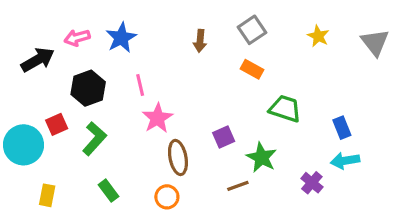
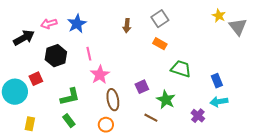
yellow star: (318, 36) -> (219, 16), moved
green L-shape: (94, 139) -> (70, 97), moved, turned 35
brown line: (238, 186) -> (151, 118), turned 48

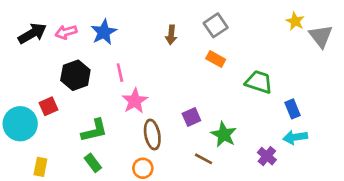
black arrow: (24, 38) -> (32, 33), moved
green trapezoid: (181, 69) -> (259, 82), moved

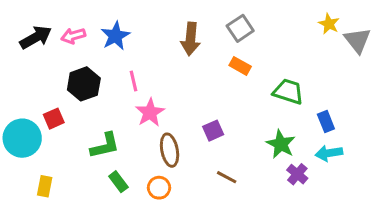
brown arrow: (171, 35) -> (191, 39), size x1.5
green star: (224, 135) -> (281, 144), moved
green rectangle: (93, 163) -> (118, 182), moved

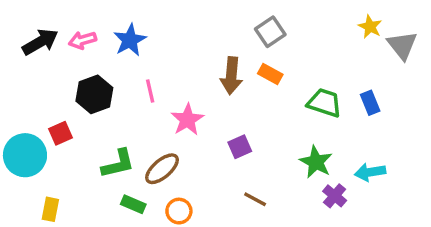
brown arrow: (191, 39) -> (231, 76), moved
pink star: (150, 113) -> (187, 120), moved
blue rectangle: (326, 122) -> (370, 103), moved
brown ellipse: (170, 150) -> (162, 169), moved, turned 60
green rectangle: (118, 182) -> (133, 204), turned -30

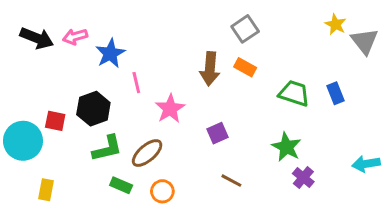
blue star: (130, 40) -> (110, 53), moved
black arrow: (40, 42) -> (37, 38), turned 52
black hexagon: (94, 94) -> (93, 109), moved
red square: (61, 133) -> (55, 121), turned 35
cyan arrow: (370, 172) -> (366, 164), moved

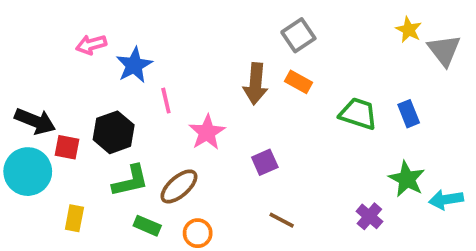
black arrow: (37, 38) -> (35, 121), moved
green star: (286, 147) -> (407, 179), moved
yellow rectangle: (46, 190) -> (74, 218), moved

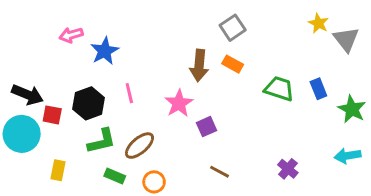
pink line: (166, 101) -> (129, 93), moved
pink star: (207, 132) -> (179, 103), moved
green star: (407, 179) -> (352, 109), moved

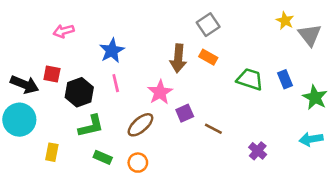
blue star: (105, 51) -> (112, 51), moved
red square: (52, 115) -> (52, 74), moved
brown ellipse: (139, 146) -> (140, 125), moved
brown line: (220, 172) -> (213, 129), moved

